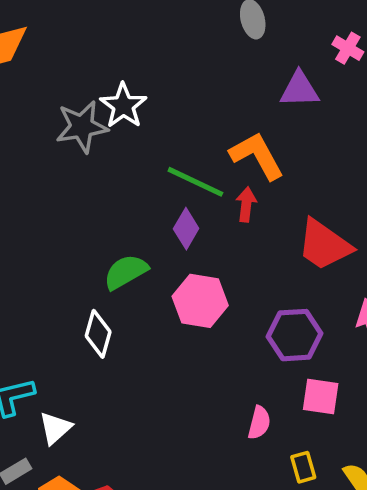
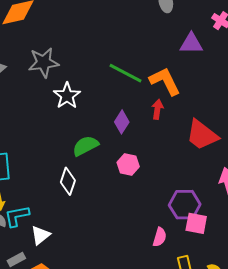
white star: (123, 106) -> (67, 96), moved
gray star: (82, 127) -> (44, 62), moved
green line: (195, 182) -> (126, 73), moved
pink hexagon: (200, 301) -> (128, 165), size x0.7
purple hexagon: (295, 335) -> (185, 205), moved

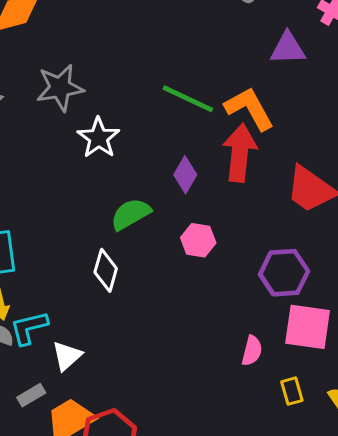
red arrow: (157, 109) -> (240, 153), size x1.8
purple hexagon: (185, 205) -> (284, 273), moved
pink square: (196, 223) -> (308, 327), size x1.4

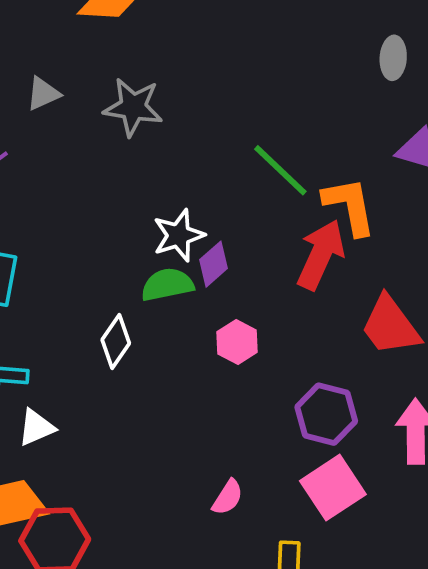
white star: (99, 138) -> (179, 235), moved
purple diamond: (185, 175) -> (213, 264), moved
pink square: (308, 327) -> (333, 488), turned 30
pink semicircle: (252, 351) -> (228, 497), moved

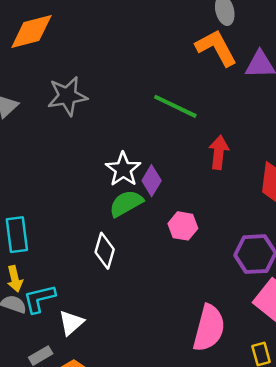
orange L-shape: (349, 206) -> (216, 48), moved
red arrow: (321, 255) -> (219, 152), size x0.7
pink semicircle: (228, 497) -> (209, 328), size x1.8

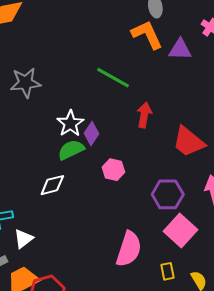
gray star: (67, 96) -> (26, 83), moved
white diamond: (105, 251) -> (52, 185), turned 56

